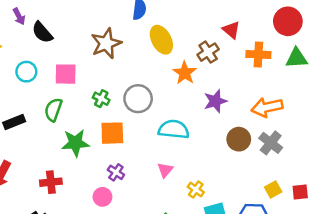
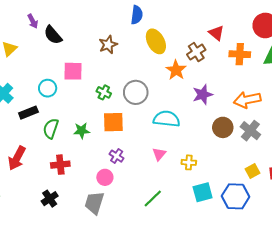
brown star: (106, 43) -> (108, 45), size x0.7
cyan circle: (26, 72) -> (48, 88), moved
green semicircle: (53, 110) -> (51, 128), moved
green star: (75, 143) -> (82, 131), size x0.7
yellow cross: (196, 190) -> (189, 162), moved, turned -32

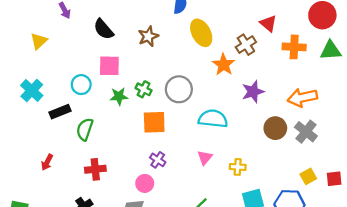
black semicircle: (53, 35) -> (104, 29), moved
green star: (82, 131) -> (119, 96), moved
red arrow: (17, 158) -> (47, 162), size x0.6

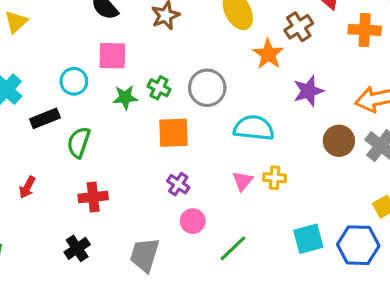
yellow cross: (238, 167) -> (275, 178), moved
pink circle: (145, 183) -> (193, 221), moved

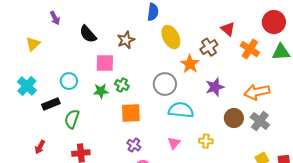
orange cross: (365, 30) -> (250, 49), turned 30
pink square: (112, 56) -> (105, 63), moved
gray circle: (207, 88) -> (165, 84), moved
yellow cross: (275, 178) -> (206, 141), moved

